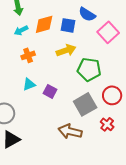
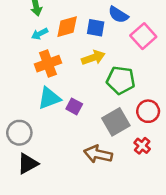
orange cross: (28, 55) -> (48, 64), size x1.5
cyan triangle: (29, 84) -> (49, 98), size x1.5

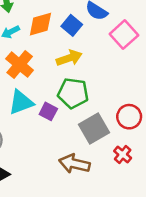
blue square: (96, 28) -> (72, 25), turned 30
orange cross: (48, 64) -> (20, 65), turned -30
green pentagon: (121, 80) -> (73, 93), moved

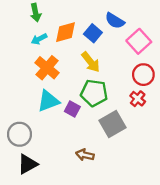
yellow arrow: (69, 58) -> (91, 62), turned 70
red circle: (129, 117) -> (143, 75), moved
red cross: (123, 155) -> (138, 99), moved
brown arrow: (74, 164) -> (85, 155), moved, size x0.7

